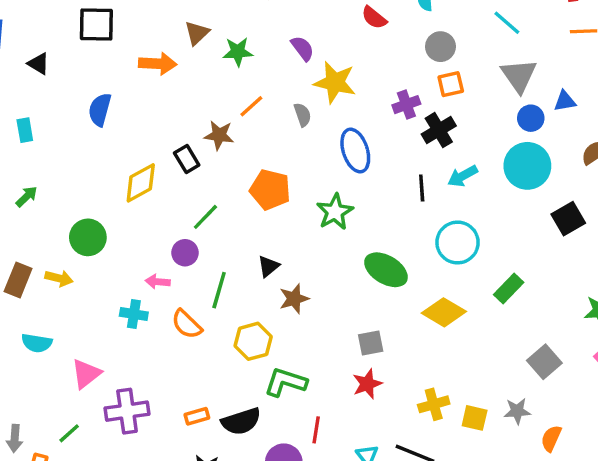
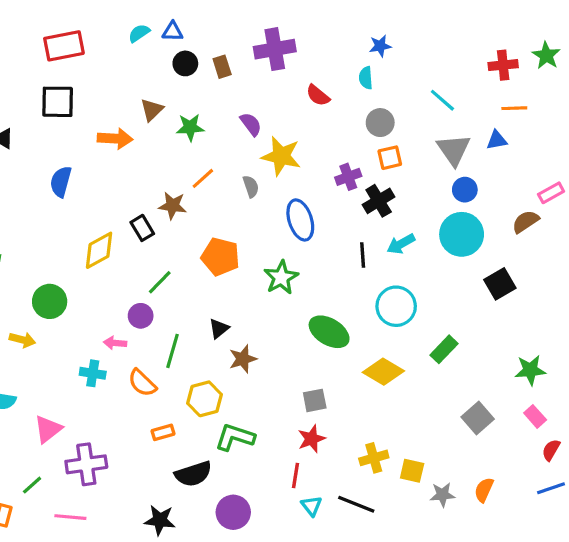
blue triangle: (565, 101) -> (497, 140), moved
gray star: (517, 411) -> (442, 495), moved
orange rectangle: (197, 416) -> (163, 432), moved
red line: (316, 430) -> (296, 475), moved

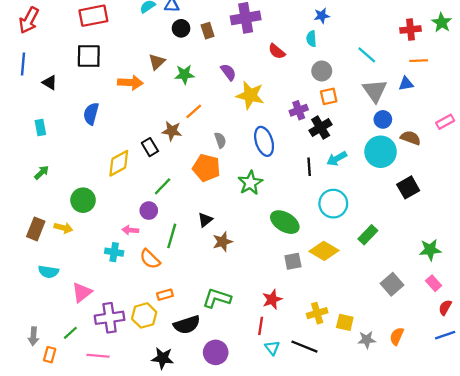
gray semicircle: (251, 186) -> (220, 140), moved
brown semicircle: (525, 222) -> (411, 138), moved, turned 54
yellow hexagon: (204, 399) -> (144, 315), moved
gray square: (315, 400) -> (293, 261), moved

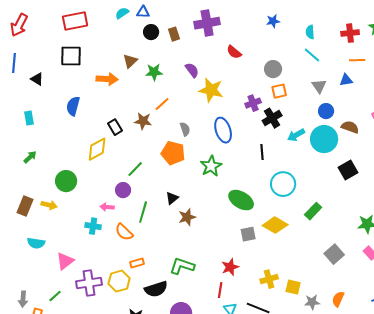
cyan semicircle: (311, 39) -> (310, 32), moved
gray triangle: (375, 91) -> (319, 86), size x0.7
black rectangle: (150, 147) -> (115, 127), moved
cyan arrow: (337, 159) -> (296, 135), moved

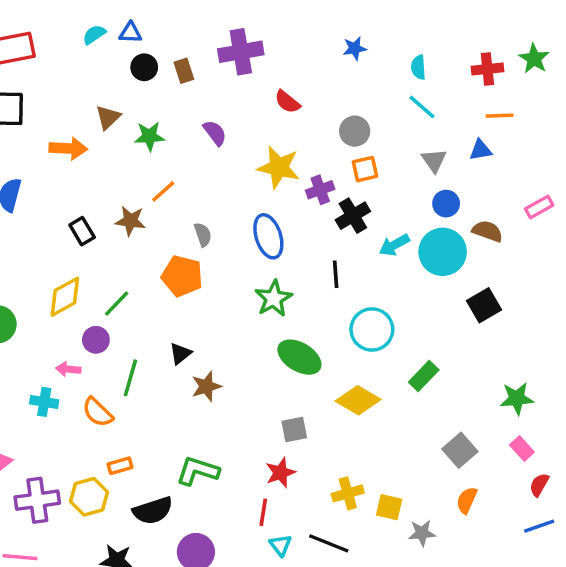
yellow star: (211, 90) -> (279, 167), moved
yellow diamond: (97, 149) -> (65, 297), moved
green star: (211, 166) -> (274, 298), moved
gray square: (248, 234) -> (294, 430), moved
orange semicircle: (338, 299) -> (467, 500), moved

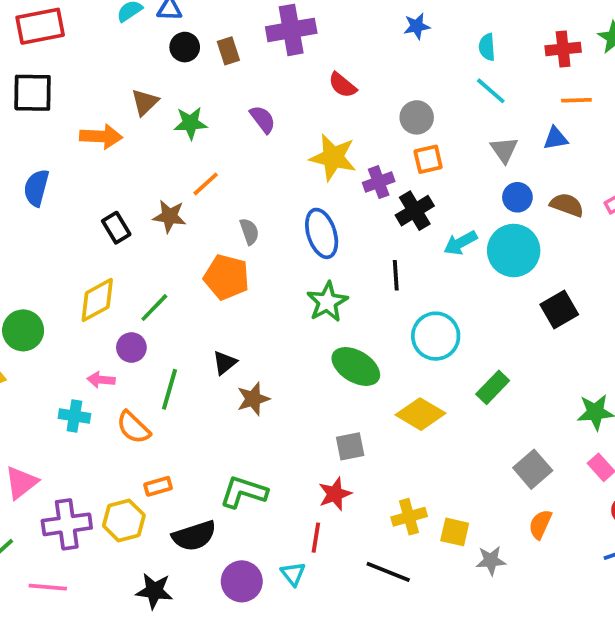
brown semicircle: (487, 231) -> (567, 205), moved
cyan triangle: (280, 545) -> (293, 574), moved

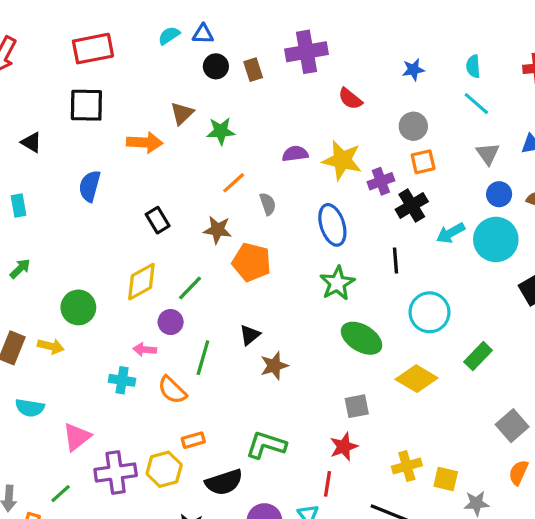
blue star: (417, 26) -> (413, 70), moved
purple semicircle: (263, 119) -> (295, 154), moved, turned -60
brown star: (169, 216) -> (218, 230), moved
gray semicircle: (249, 232) -> (268, 204), moved

